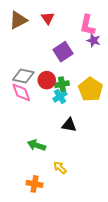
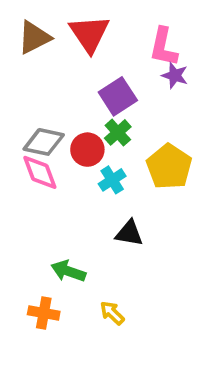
red triangle: (48, 18) -> (89, 34), size x1.6
green cross: (62, 84) -> (118, 132), moved, turned -32
orange cross: (35, 184) -> (44, 313), moved

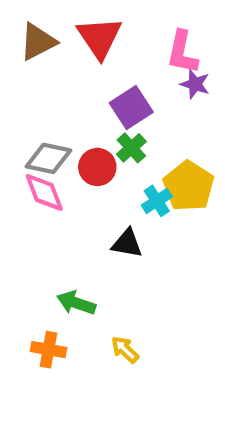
cyan cross: (112, 180) -> (157, 201), moved
black triangle: (129, 233) -> (127, 243), moved

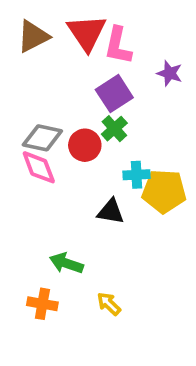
pink L-shape: (182, 52) -> (118, 46), moved
yellow pentagon: (189, 186) -> (164, 191), moved, turned -30
cyan cross: (157, 201) -> (136, 175), turned 30

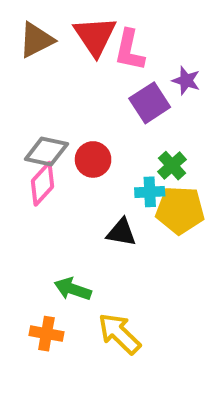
purple square: (114, 94) -> (150, 103), moved
green cross: (114, 129) -> (172, 166), moved
pink diamond: (39, 167) -> (42, 184), turned 63
yellow arrow: (109, 304) -> (119, 334), size x1.6

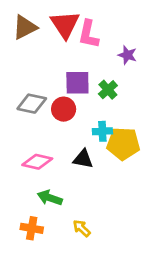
purple square: (150, 103) -> (77, 83), moved, turned 32
green cross: (172, 166) -> (108, 90), moved
pink diamond: (42, 184) -> (37, 162), moved, turned 60
yellow arrow: (119, 334) -> (82, 228), size x0.6

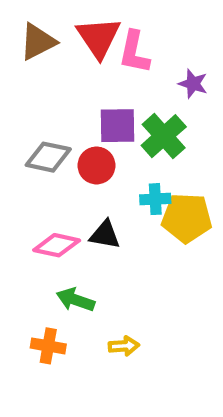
green cross: (108, 90) -> (164, 136), size x1.5
black triangle: (83, 159) -> (105, 235), moved
yellow arrow: (82, 228) -> (124, 346), turned 132

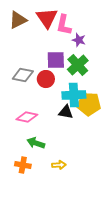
purple star: (193, 84) -> (79, 40), moved
cyan cross: (155, 199) -> (74, 95), size x1.6
black triangle: (105, 235) -> (66, 112), moved

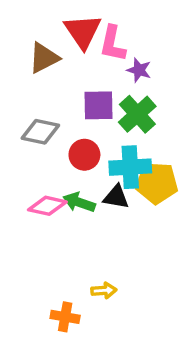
brown triangle: (18, 20) -> (44, 58), moved
red circle: (46, 79) -> (84, 155), moved
green arrow: (36, 143) -> (79, 202), moved
orange cross: (23, 165) -> (65, 317), moved

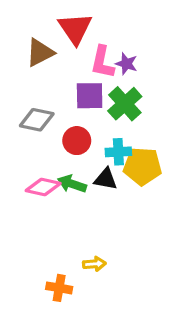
pink L-shape: (113, 44) -> (102, 62), moved
cyan cross: (130, 167) -> (118, 152), size x0.7

